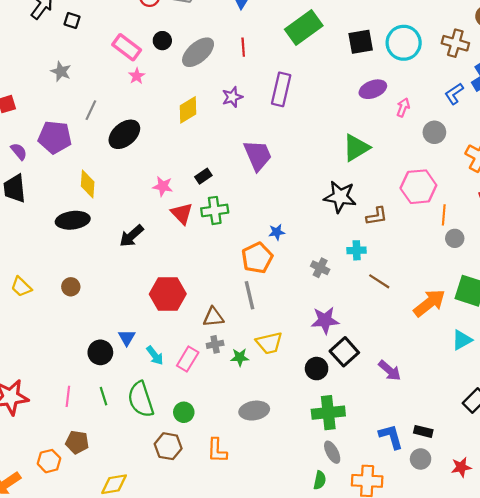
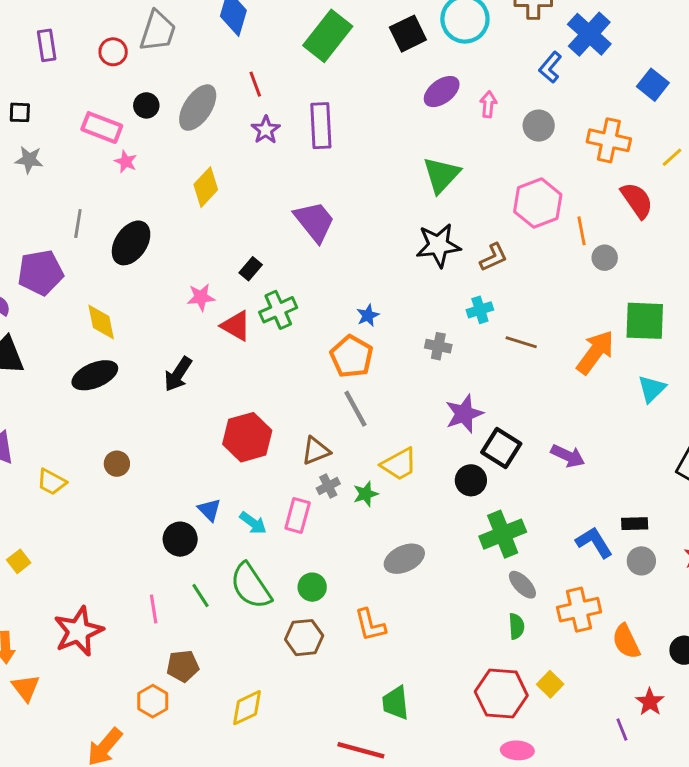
gray star: (61, 71) -> (29, 160), moved
purple star: (232, 97) -> (266, 130), moved

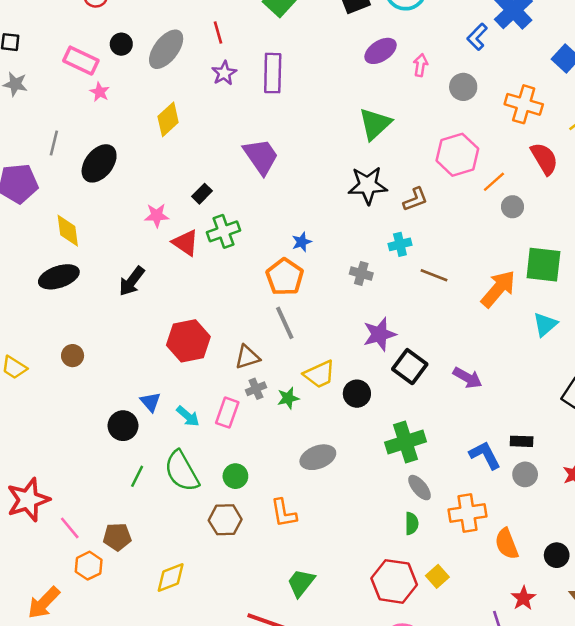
orange line: (581, 231) -> (494, 182), turned 55
black circle: (471, 480) -> (357, 394), moved
green line: (200, 595) -> (137, 476), turned 55
pink line: (154, 609) -> (70, 528), moved, turned -35
green trapezoid: (396, 703) -> (301, 583), turned 40

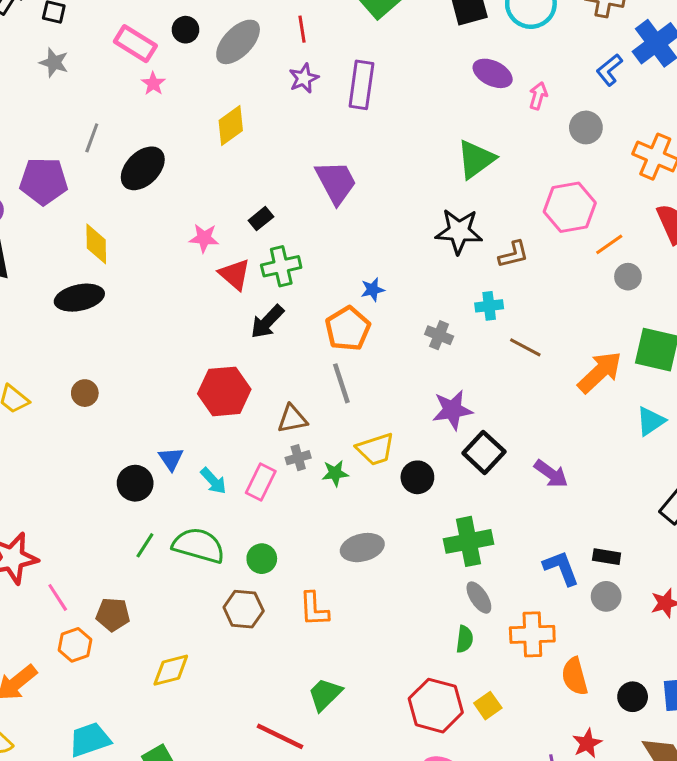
purple ellipse: (381, 51) -> (493, 73), turned 52
black arrow: (132, 281) -> (267, 322), moved
green semicircle: (182, 471) -> (199, 545), turned 129

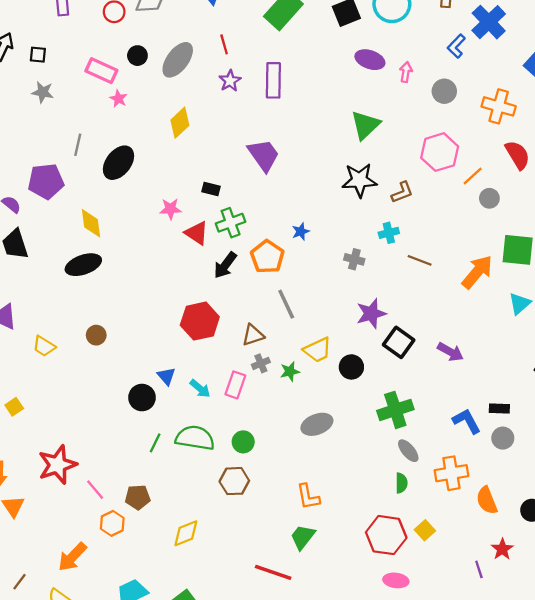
black rectangle: (261, 219) -> (211, 189), turned 60
orange pentagon: (348, 329) -> (267, 257), moved
orange L-shape: (314, 609) -> (308, 497), moved

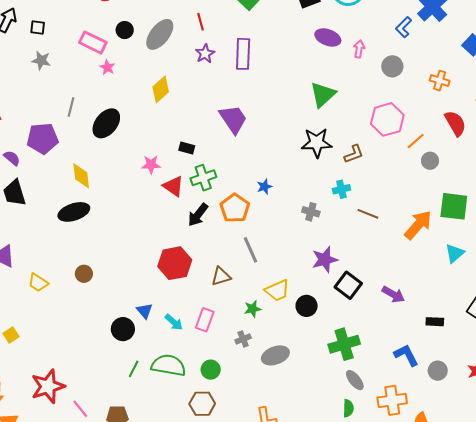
orange cross: (499, 106) -> (440, 81), size x0.7
gray cross: (261, 363) -> (243, 339), moved
black rectangle: (499, 408) -> (435, 322), moved

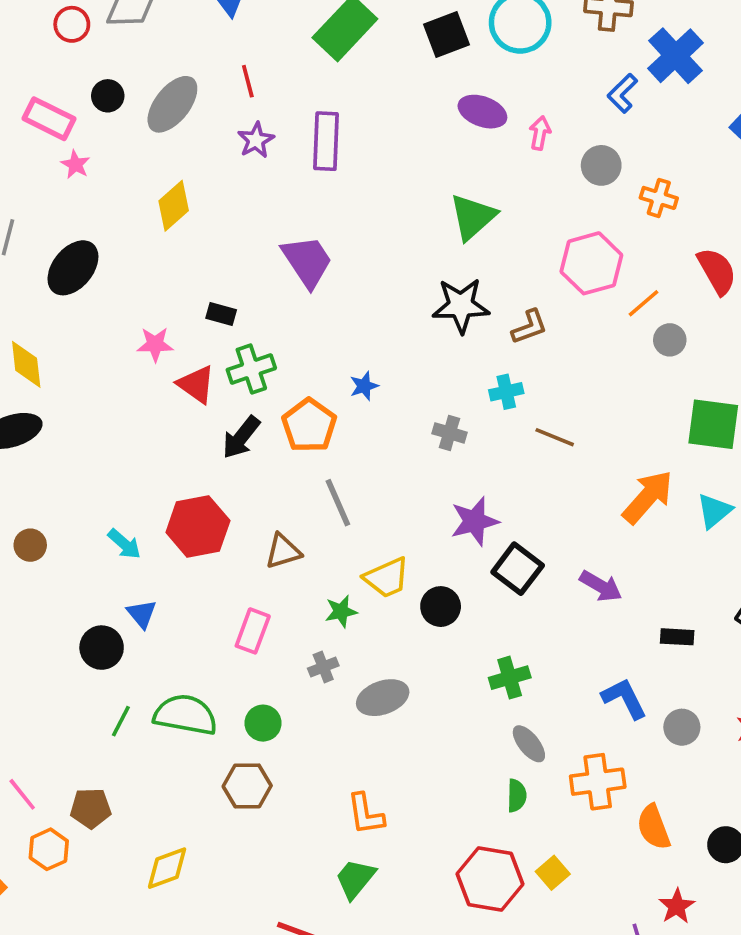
orange cross: (440, 81) -> (659, 198), moved
orange arrow: (418, 225) -> (648, 497), moved
cyan arrow: (174, 322) -> (124, 544), moved
green cross: (344, 344) -> (510, 678), size x0.7

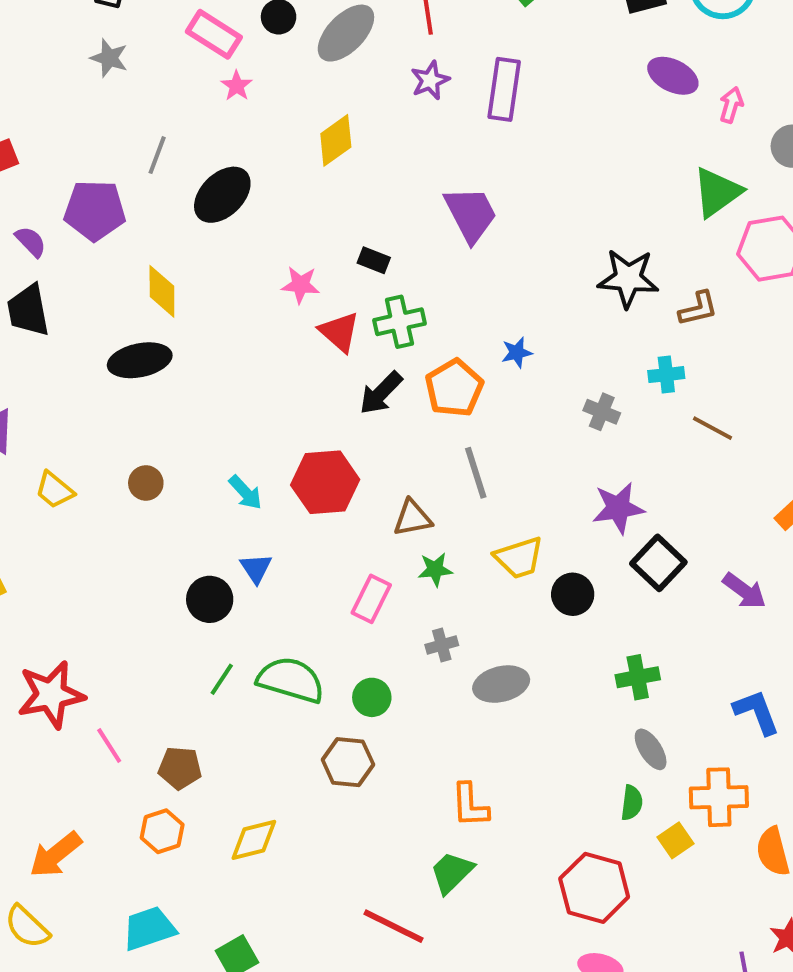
green triangle: (473, 217) -> (717, 192), moved
green star: (341, 611) -> (435, 569), moved
orange hexagon: (49, 849) -> (162, 831), moved
yellow square: (553, 873) -> (675, 840), moved

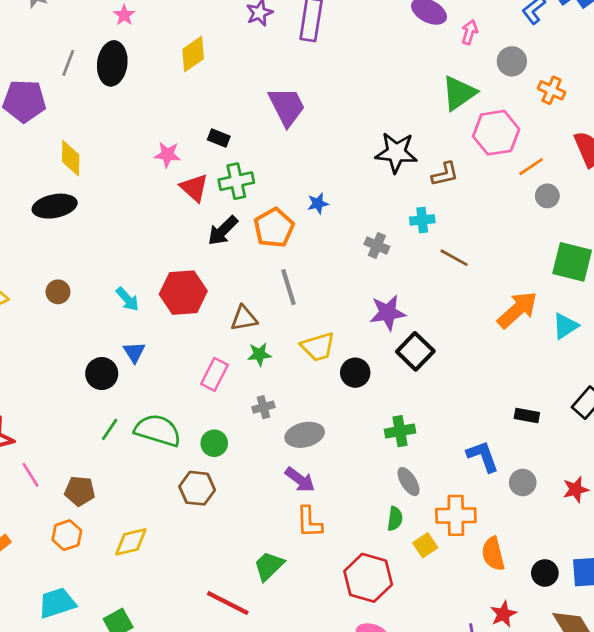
black ellipse: (222, 195) -> (112, 63), moved, turned -39
purple arrow: (744, 591) -> (300, 480), moved
orange L-shape: (470, 805) -> (309, 522), moved

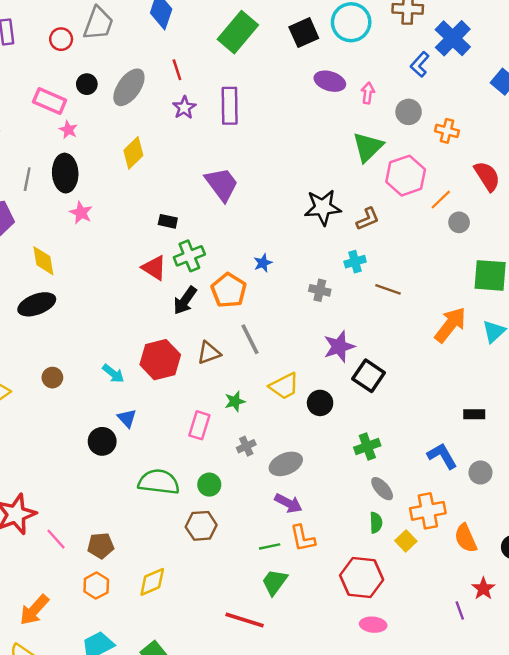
pink star: (167, 155) -> (81, 213), moved, turned 30
brown triangle: (244, 318) -> (209, 353), moved
green line: (110, 429) -> (270, 546), moved, turned 54

